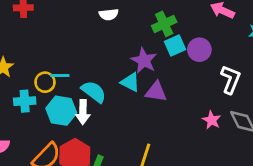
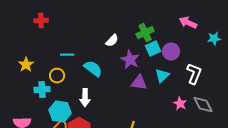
white semicircle: (109, 14) -> (112, 41), moved, turned -40
cyan line: (60, 75) -> (67, 55), moved
cyan triangle: (130, 82) -> (162, 76), moved, turned 49
cyan semicircle: (94, 92) -> (93, 69), moved
cyan hexagon: (61, 111) -> (60, 112), moved

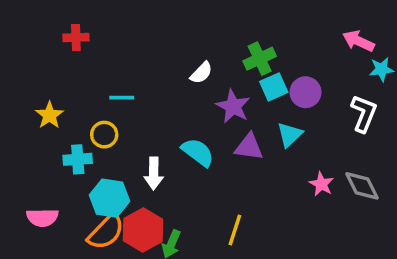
pink arrow: (188, 23) -> (358, 41), moved
cyan semicircle: (93, 69) -> (198, 152), moved
white L-shape: (194, 74) -> (364, 113), moved

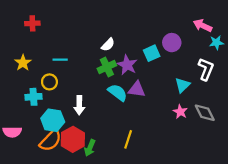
green cross: (260, 59) -> (107, 67), moved
purple circle: (305, 92) -> (172, 43), moved
yellow star: (49, 115) -> (23, 63), moved
cyan triangle: (290, 135) -> (182, 85), moved
cyan semicircle: (198, 152) -> (118, 93), moved

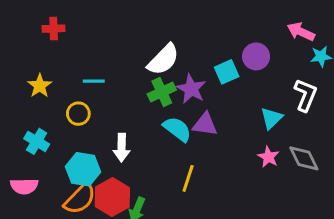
white semicircle: (108, 45) -> (163, 60), size x1.6
cyan cross: (33, 97) -> (37, 141), moved, turned 35
yellow line: (128, 139) -> (188, 178), moved

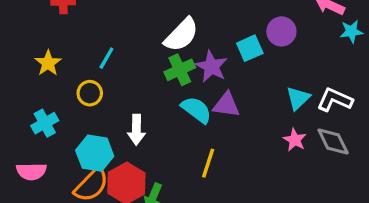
cyan line: (94, 81) -> (106, 58), turned -60
white L-shape: (305, 95) -> (335, 100), moved, turned -88
cyan cross: (37, 141) -> (45, 123), turned 30

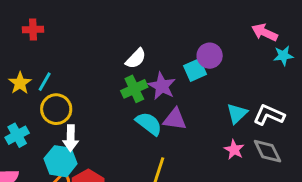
purple circle: (281, 31) -> (210, 56), moved
white semicircle: (181, 35) -> (136, 58), size x0.7
cyan line: (106, 58) -> (45, 82), moved
yellow circle: (90, 93) -> (56, 109), size x1.4
white arrow: (136, 130) -> (71, 138), moved

